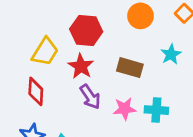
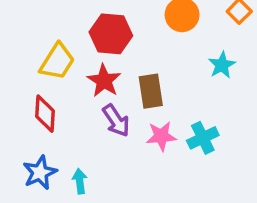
brown rectangle: (130, 68) -> (151, 91), moved, turned 65
cyan cross: (156, 110) -> (203, 138), turned -30

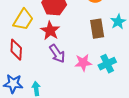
brown rectangle: (151, 91) -> (97, 29), moved
blue star: (40, 173) -> (13, 84), turned 30

